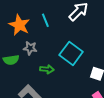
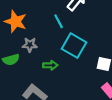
cyan line: (45, 20) -> (59, 21), moved

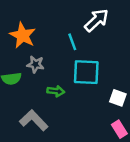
cyan square: (74, 46) -> (86, 72), turned -35

